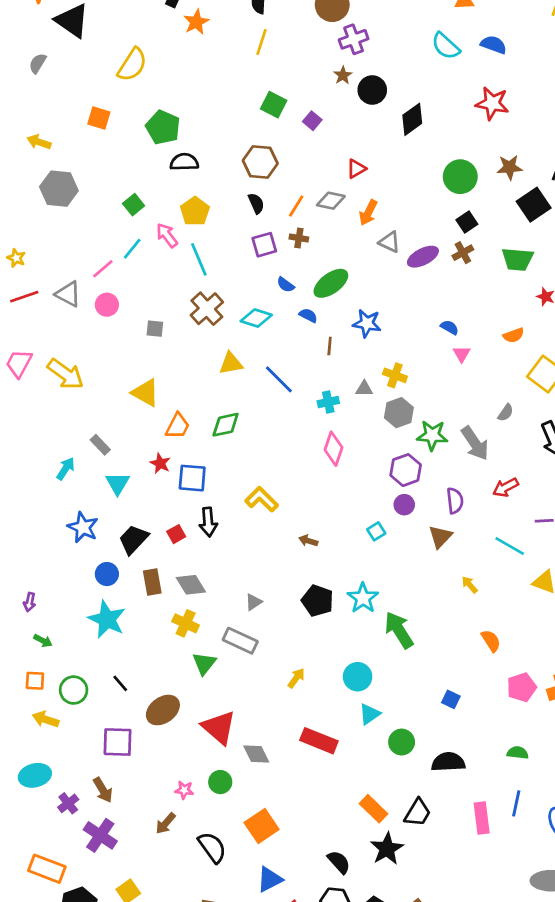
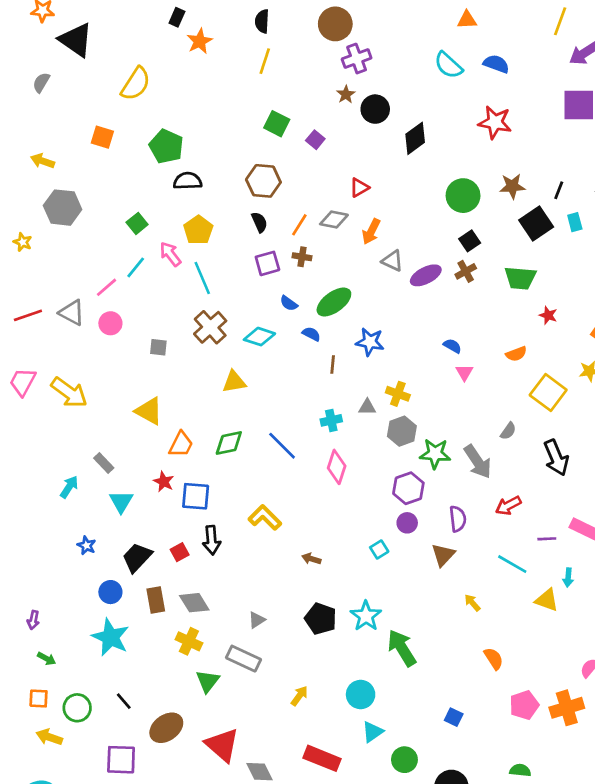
yellow star: (16, 258) -> (23, 242), moved
blue line: (279, 379) -> (282, 446), moved
blue star: (83, 527) -> (86, 545), size x0.6

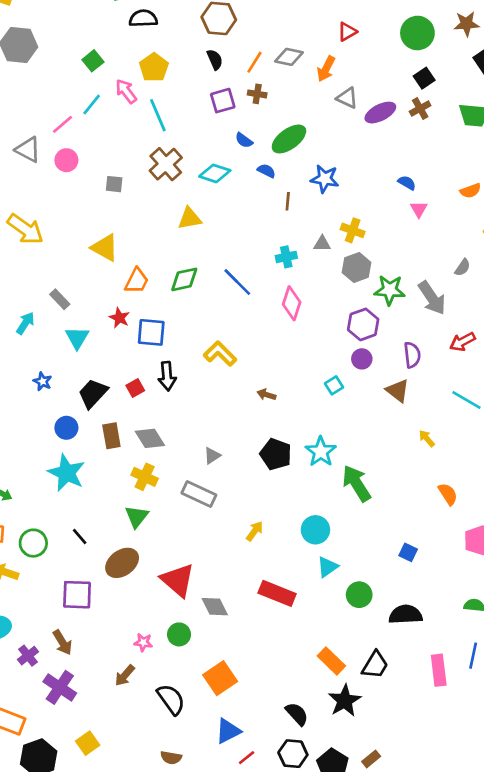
red triangle: (359, 188) -> (347, 32), moved
brown triangle: (443, 555) -> (398, 391), turned -35
green triangle: (208, 681) -> (137, 517), moved

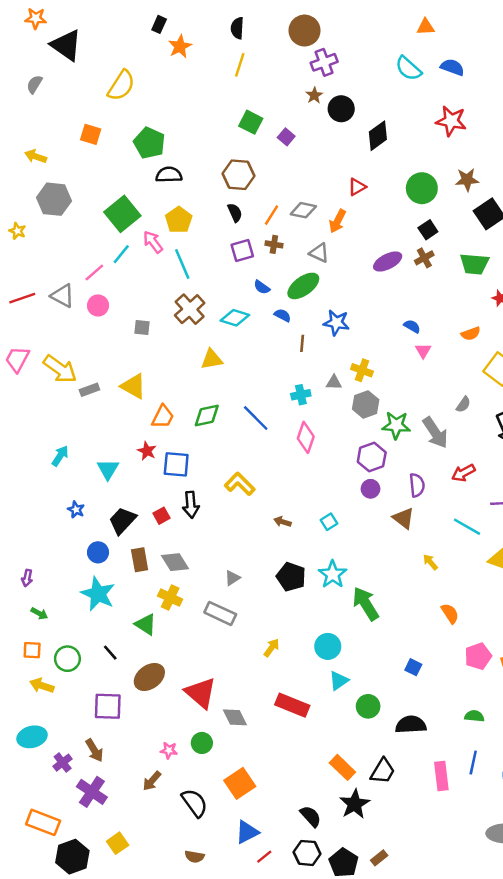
green square: (93, 61) -> (122, 214), size x1.8
gray triangle: (347, 98) -> (319, 253), moved
gray rectangle: (60, 299) -> (89, 390), moved, turned -66
cyan square: (334, 385) -> (329, 522), moved
green triangle: (137, 517) -> (146, 624), moved, turned -35

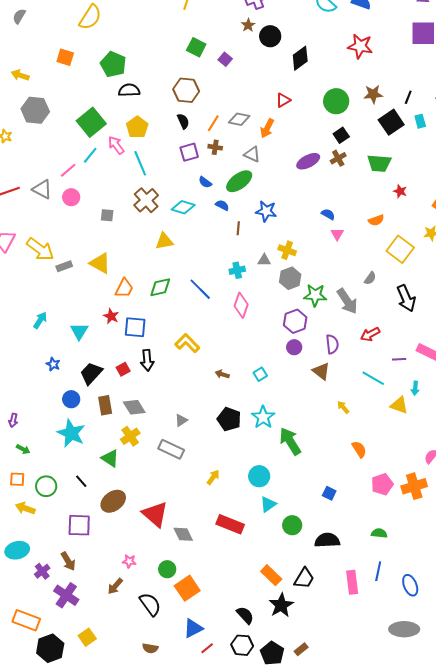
yellow cross: (170, 598) -> (130, 436), turned 30
green circle: (202, 743) -> (167, 569), moved

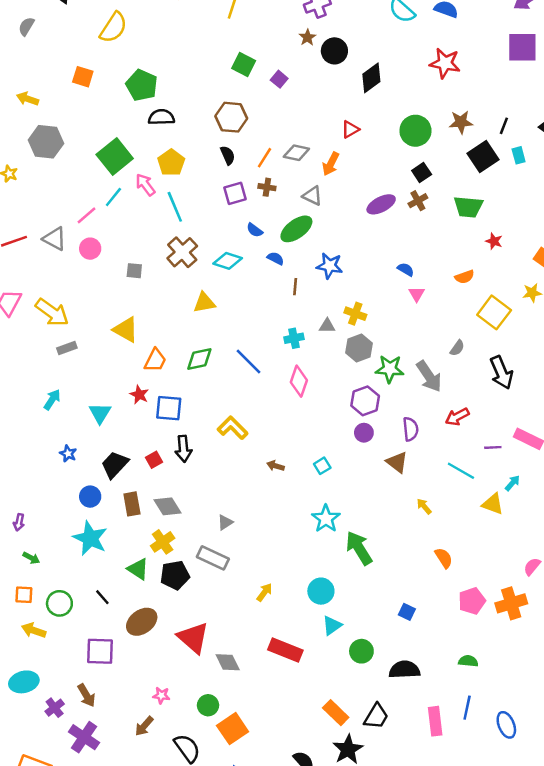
gray rectangle: (64, 266) -> (67, 348), moved
cyan arrow: (415, 388) -> (512, 483), turned -144
black pentagon: (229, 419) -> (175, 575), moved, turned -30

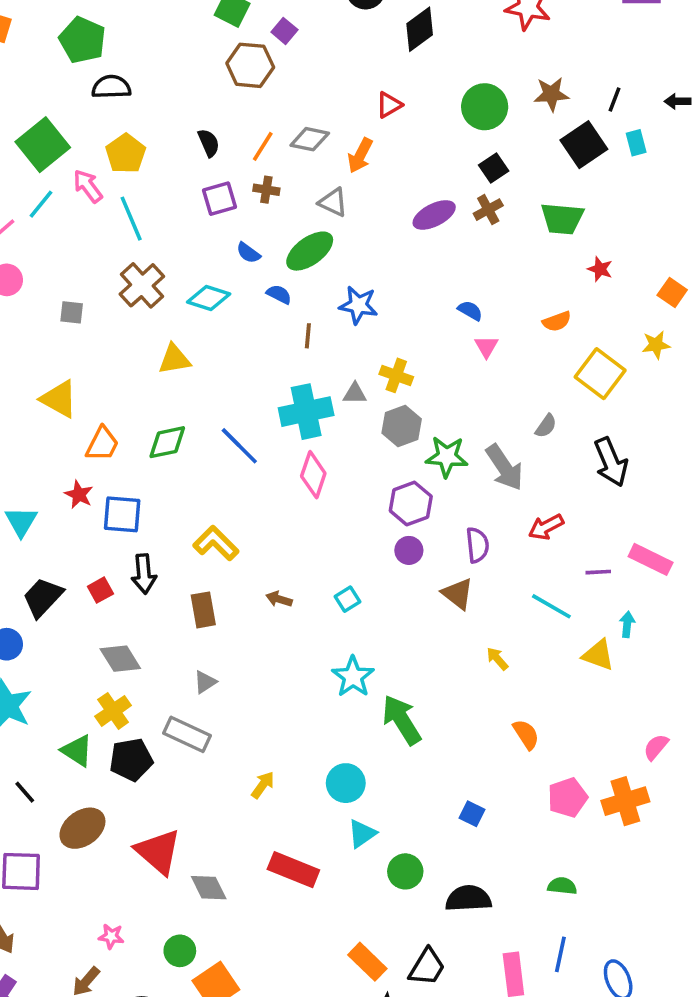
brown hexagon: (231, 117) -> (250, 65), moved
cyan cross: (294, 338) -> (306, 412), size x1.8
cyan arrow: (512, 483) -> (627, 624), turned -35
brown rectangle: (132, 504) -> (203, 610), moved

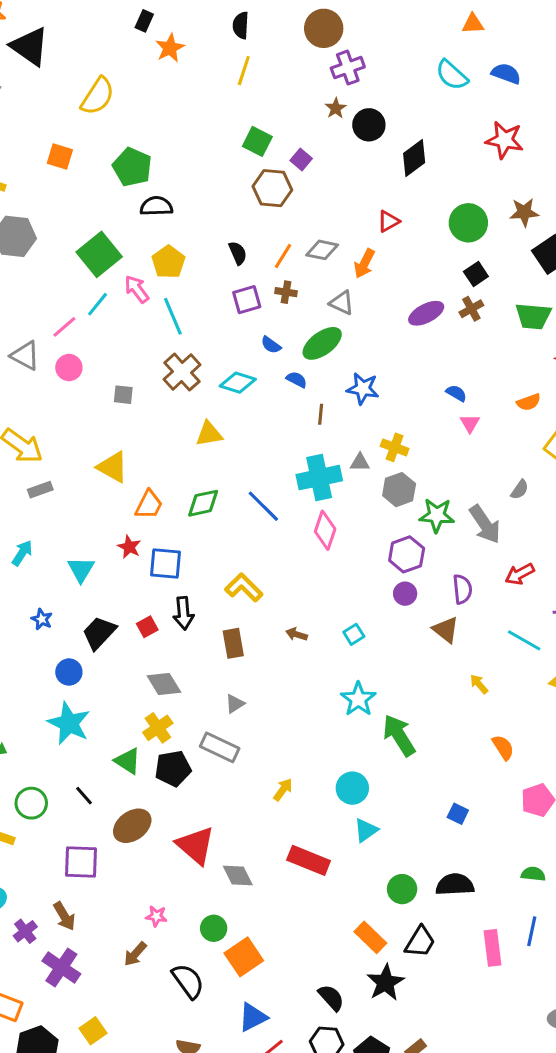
green circle: (405, 871) -> (402, 889), moved

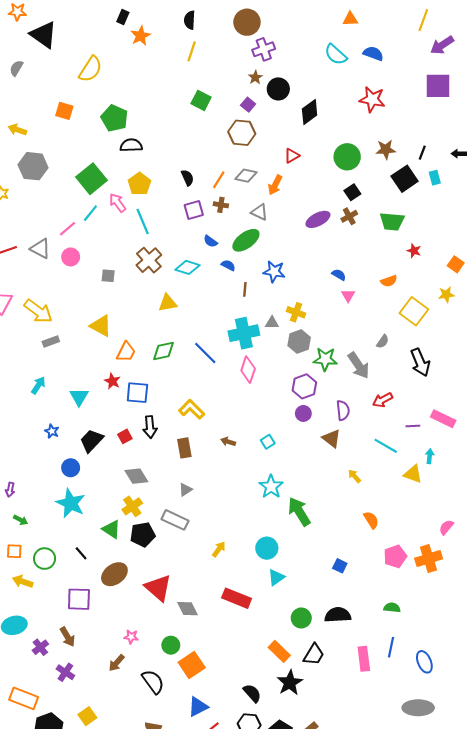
purple square: (301, 159) -> (248, 105), moved
brown hexagon: (272, 188) -> (242, 133), moved
purple cross: (61, 967) -> (65, 672), size x0.7

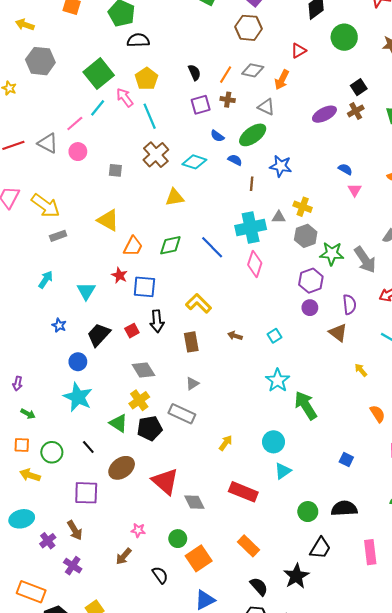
green circle: (347, 157) -> (344, 37), moved
orange rectangle: (279, 651) -> (248, 546), moved
black semicircle: (153, 682) -> (160, 575), size x0.7

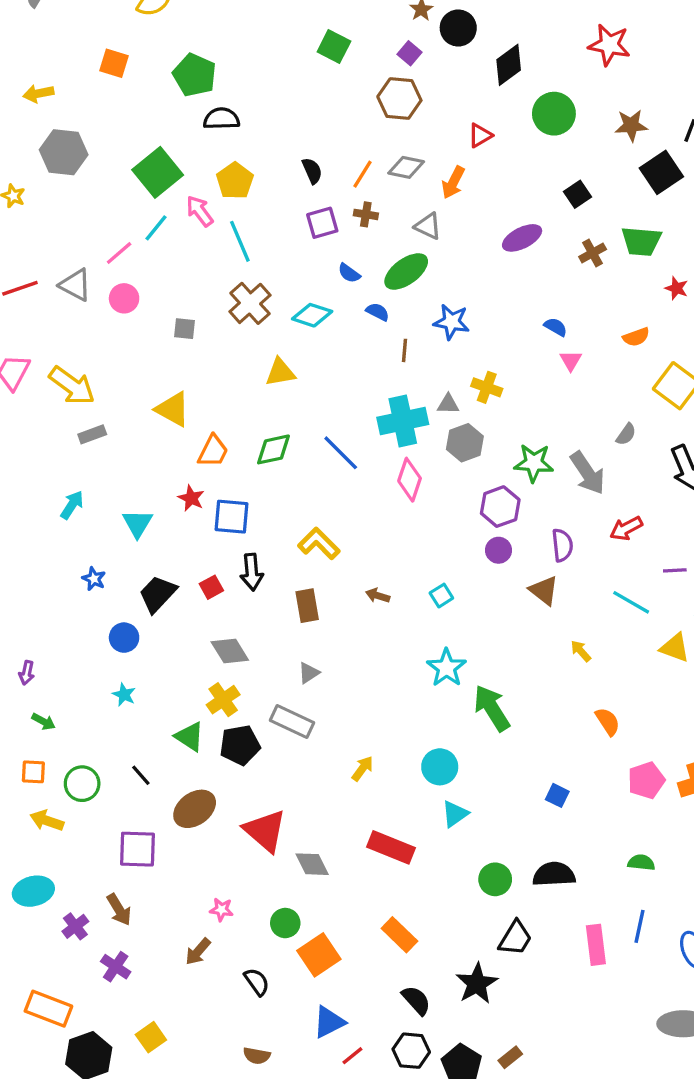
yellow arrow: (25, 25) -> (38, 93), turned -30
brown cross: (356, 111) -> (593, 253), moved
gray hexagon: (306, 236) -> (465, 443), moved
cyan star: (78, 397) -> (124, 695), size x0.5

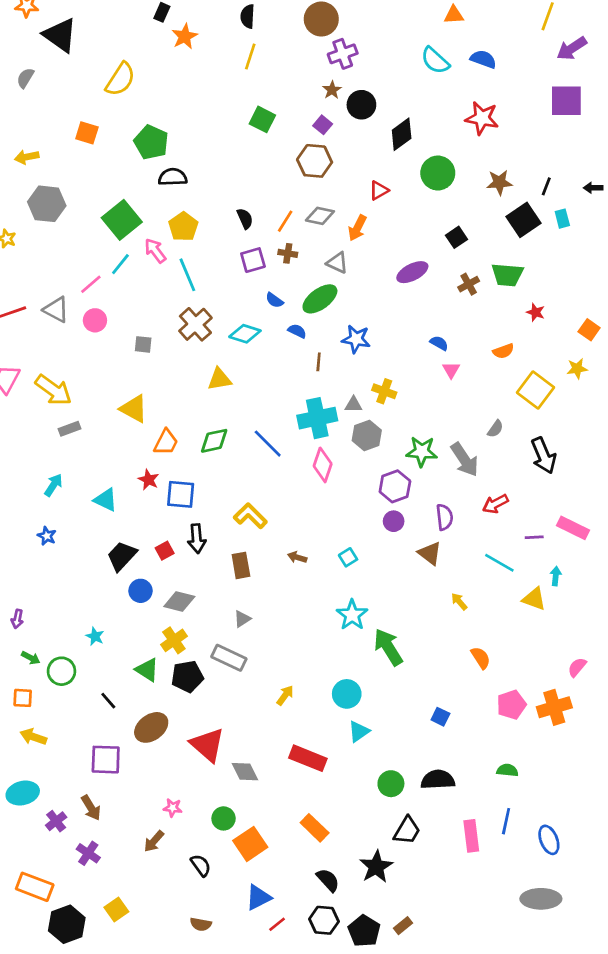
cyan triangle: (137, 523) -> (106, 500), turned -35
blue star: (94, 579) -> (47, 536), moved
blue circle: (124, 638) -> (140, 591), moved
gray diamond: (230, 651) -> (179, 602), turned -44
green circle: (82, 784) -> (61, 671), moved

